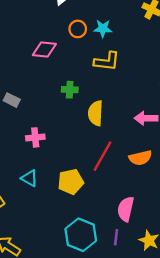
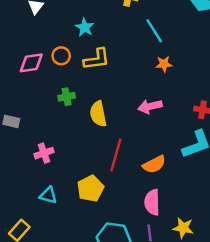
cyan star: (103, 28) -> (85, 27), turned -30
orange circle: (78, 29) -> (61, 56), moved
orange semicircle: (140, 158) -> (154, 164), moved

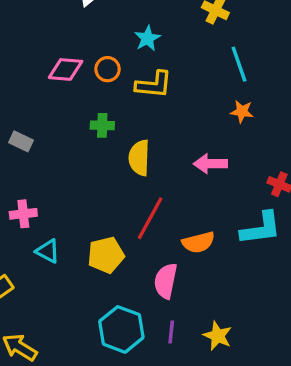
pink cross: (44, 153) -> (23, 214), moved
pink semicircle: (152, 202) -> (166, 281), moved

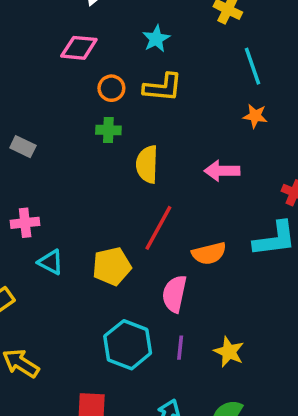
pink diamond: (66, 69) -> (79, 48), moved
orange circle: (108, 69) -> (111, 88), moved

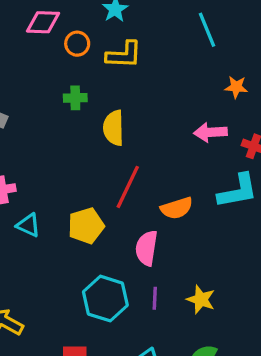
orange circle: (111, 88) -> (77, 44), moved
orange star: (255, 116) -> (236, 87), moved
pink arrow: (222, 171) -> (210, 132), moved

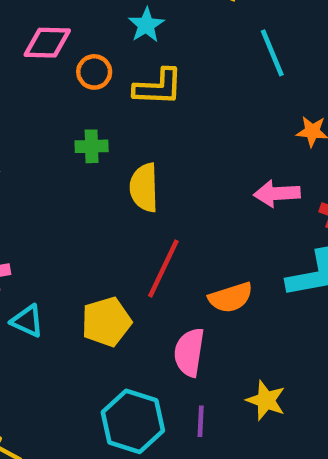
yellow star: (201, 299) -> (266, 400), moved

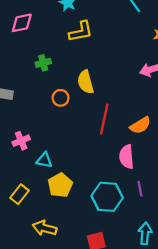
orange circle: (94, 72) -> (61, 98), moved
green cross: (92, 146) -> (43, 63), moved
yellow pentagon: (106, 322) -> (60, 185), moved

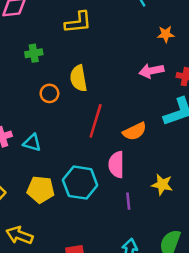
cyan triangle: (44, 160) -> (32, 143), moved
yellow pentagon: (60, 185) -> (41, 189), turned 30
cyan hexagon: (107, 197) -> (80, 183), moved

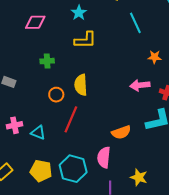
red line: (96, 121) -> (71, 119), moved

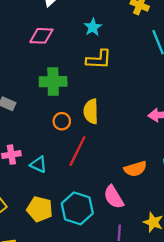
green cross: (47, 61) -> (53, 82), size x1.6
pink semicircle: (104, 157) -> (114, 197), turned -40

